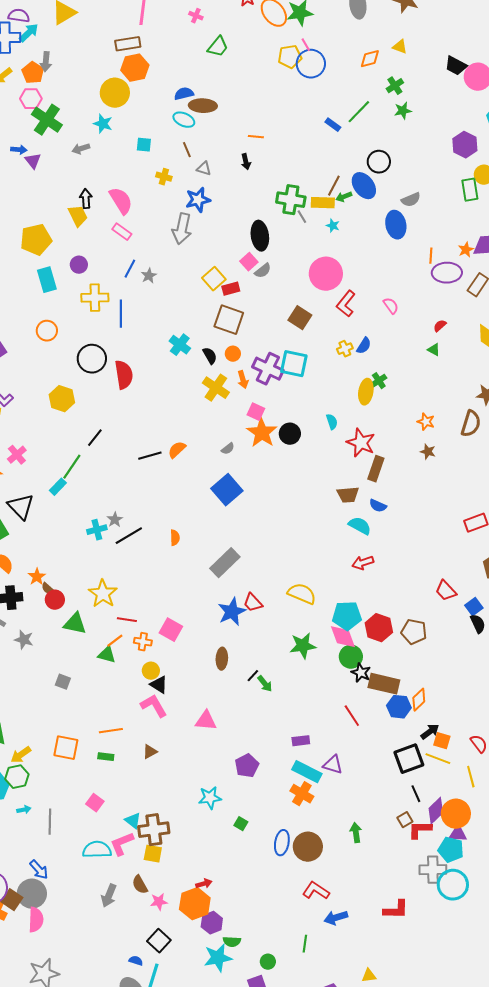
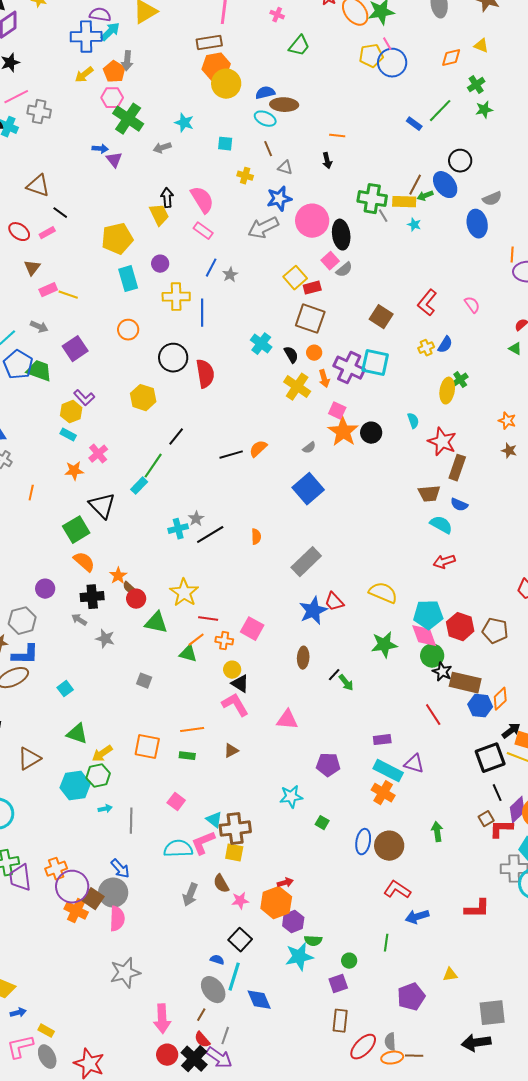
yellow circle: (115, 93) -> (226, 84), moved
gray arrow: (182, 229) -> (263, 228), turned 52
pink circle: (326, 274) -> (312, 221), moved
purple pentagon: (247, 766) -> (328, 765), turned 30

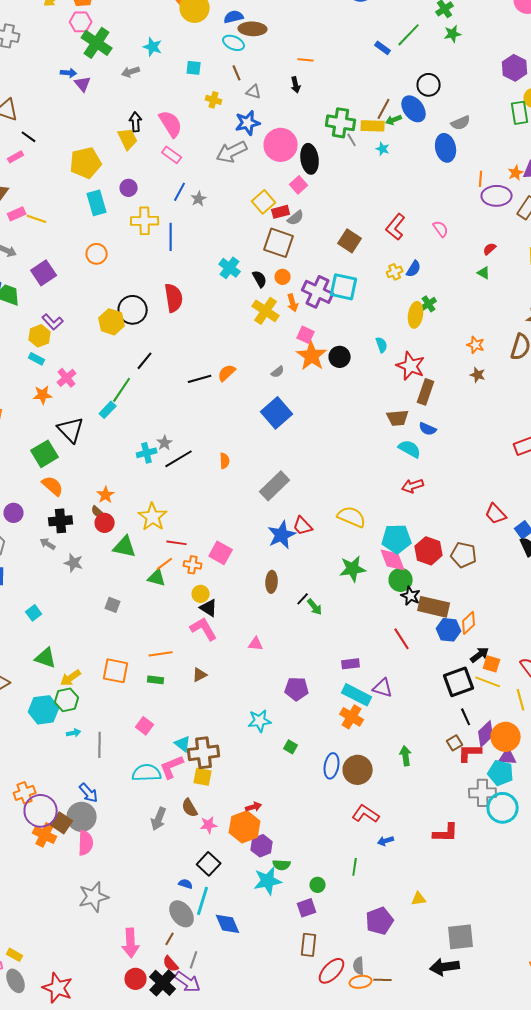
gray semicircle: (344, 270) -> (296, 218), moved
black circle: (173, 358) -> (133, 310), moved
orange star: (118, 576) -> (106, 495), moved
pink triangle: (287, 720) -> (256, 644), size x0.7
blue arrow: (417, 917) -> (386, 841), size x0.7

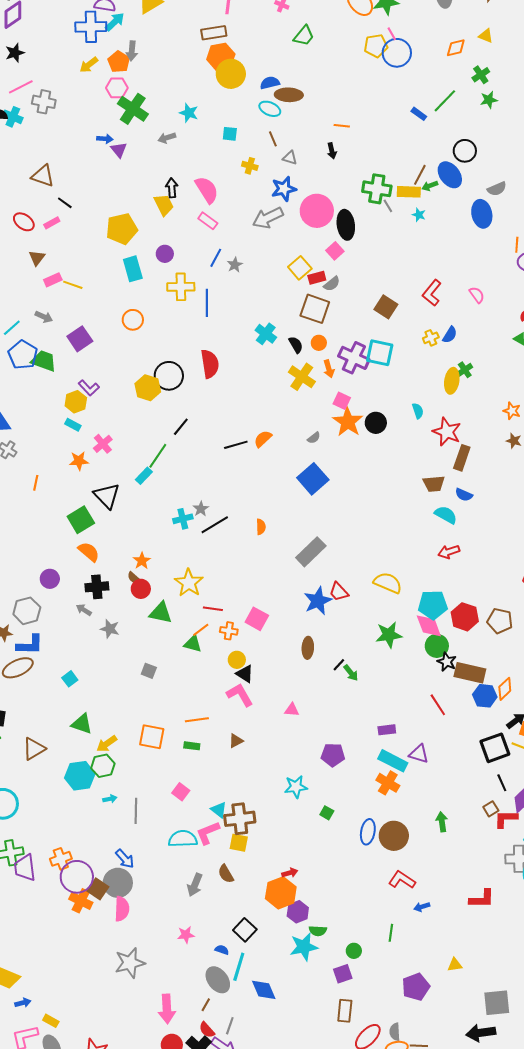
pink star: (209, 825) -> (186, 935), moved

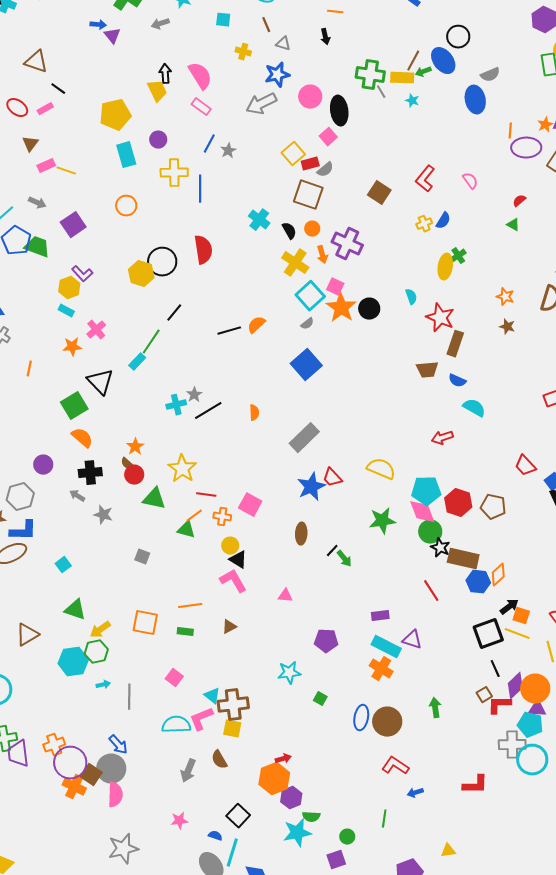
pink circle: (317, 211) -> (310, 97), size x0.7
cyan square: (380, 353) -> (310, 296), moved, turned 36
cyan semicircle: (446, 515) -> (474, 408), moved

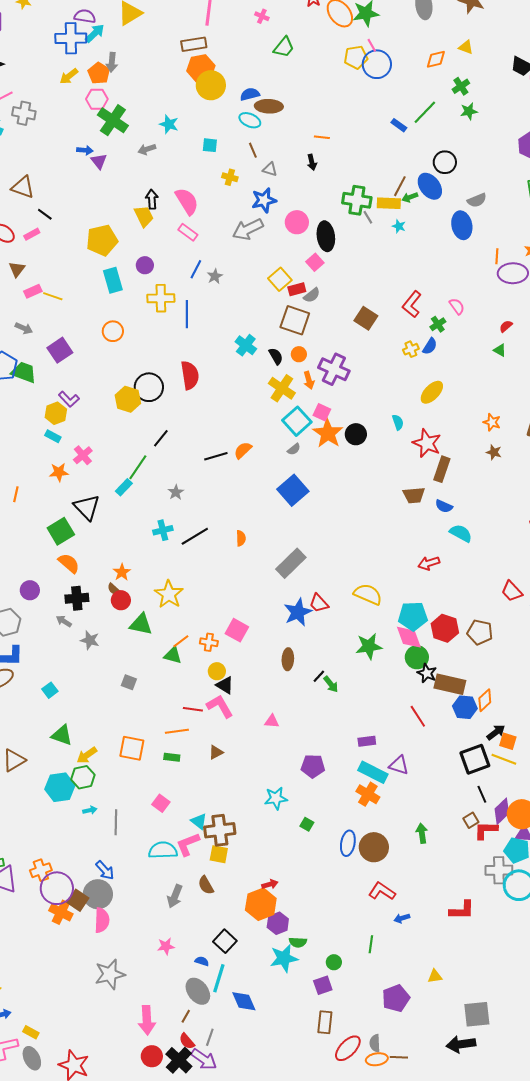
green cross: (458, 256) -> (438, 324), moved
yellow ellipse: (445, 267) -> (432, 392), turned 35
gray star: (194, 395) -> (176, 492), moved
red line: (206, 495) -> (193, 709), moved

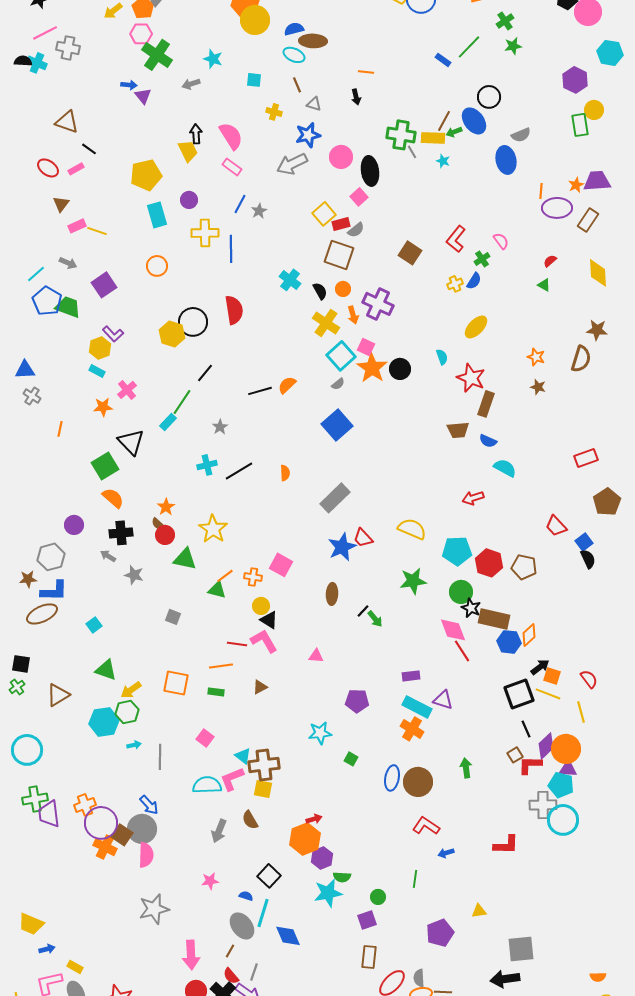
pink diamond: (409, 637) -> (453, 630), moved

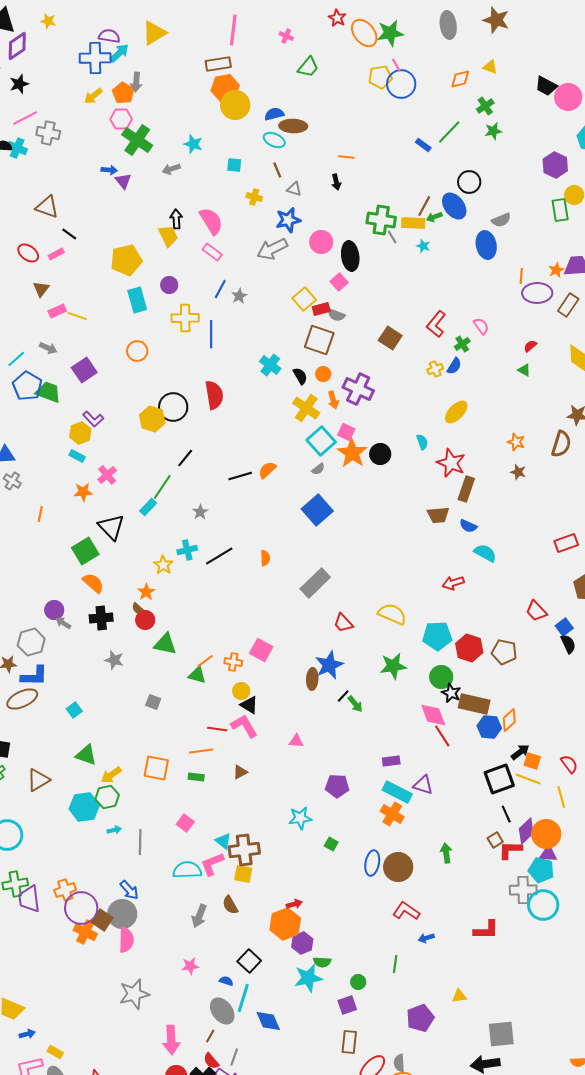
gray semicircle: (356, 230) -> (336, 315), turned 60
yellow star: (213, 529) -> (163, 565), moved, size x0.7
blue star: (342, 547) -> (329, 665), moved
gray arrow: (108, 556) -> (63, 623), moved

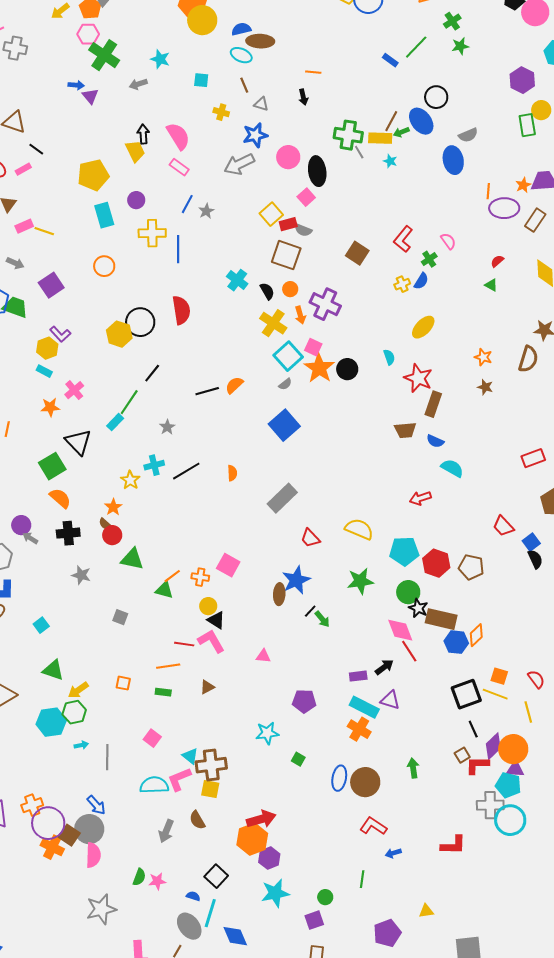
black arrow: (520, 752) -> (384, 667), moved
orange square: (156, 768) -> (123, 683), size x0.6
red arrow: (294, 904) -> (261, 819), size x1.8
green semicircle: (322, 962) -> (139, 877), moved, turned -72

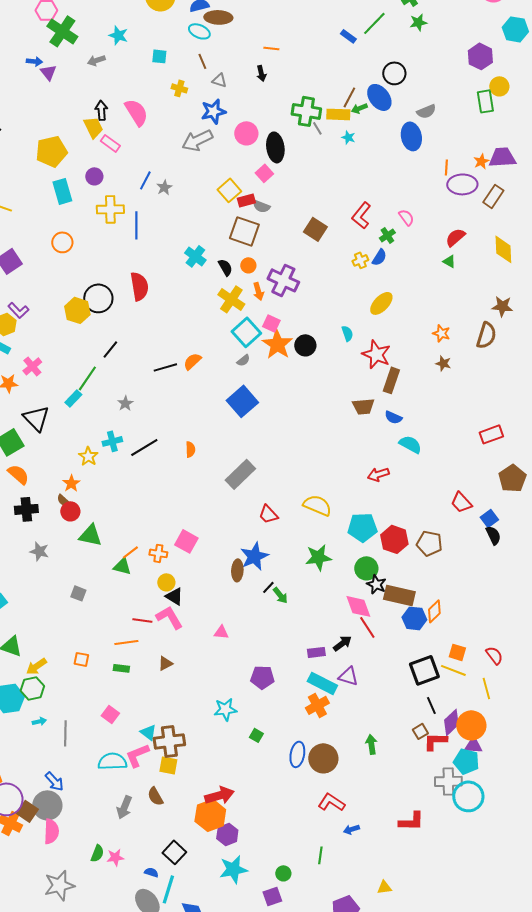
pink rectangle: (179, 167) -> (110, 143), moved
red semicircle: (497, 261) -> (455, 237), size x1.5
orange cross: (359, 729) -> (317, 705), turned 30

